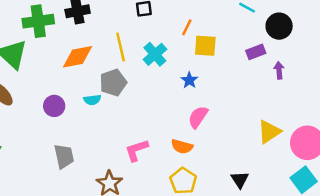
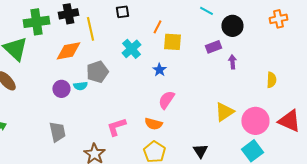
yellow line: (121, 47) -> (90, 29), moved
purple circle: (54, 106) -> (61, 89), moved

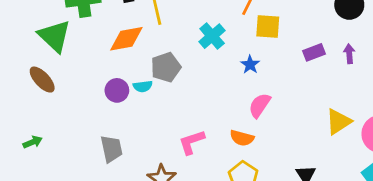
purple rectangle: (213, 47) -> (314, 52), moved

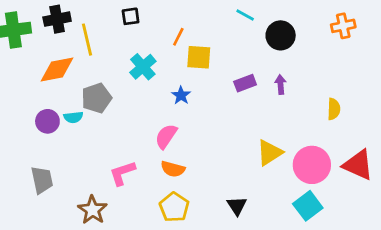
pink semicircle: (260, 105) -> (166, 136), moved

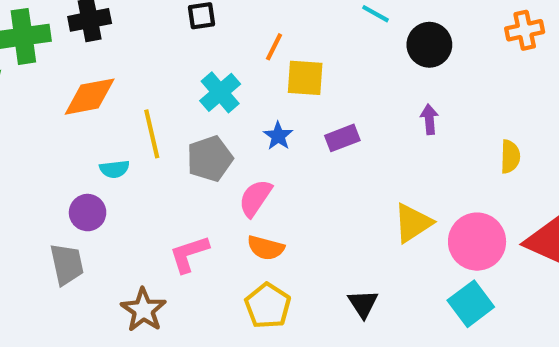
yellow line: (87, 40) -> (152, 134), moved
purple rectangle: (245, 83) -> (342, 138), moved
gray pentagon: (97, 98) -> (210, 159), moved
purple circle: (47, 121) -> (88, 213), moved

